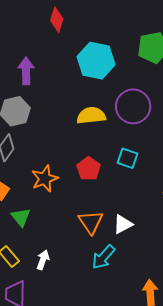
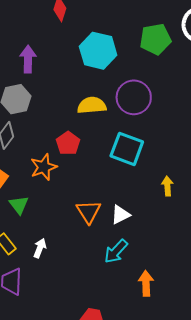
cyan square: (127, 158) -> (127, 149), size x1.6
red pentagon: (89, 169) -> (68, 143), moved
cyan arrow: (103, 257) -> (116, 251), moved

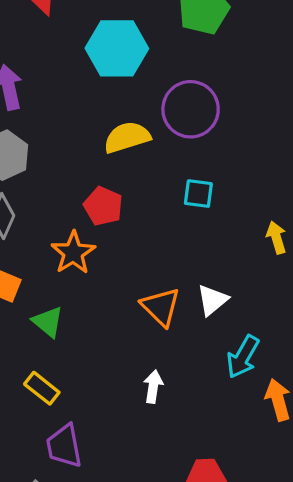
cyan square: (127, 149) -> (198, 194), size x0.6
white arrow: (40, 248) -> (153, 387), moved
cyan arrow: (116, 251) -> (243, 357), moved

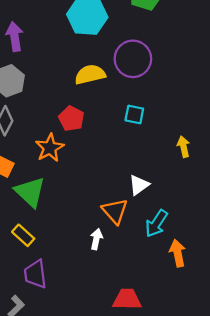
orange triangle: (161, 307) -> (115, 211), moved
green triangle: (48, 322) -> (30, 192), size x1.5

